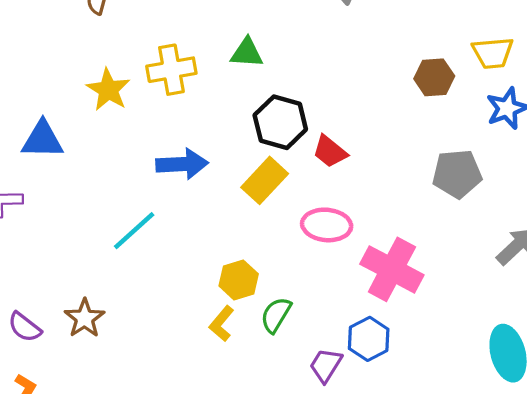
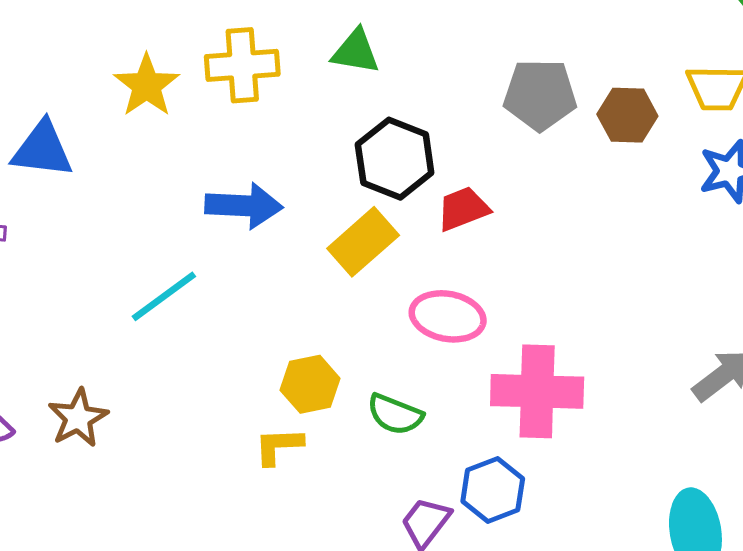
red trapezoid: (330, 151) -> (463, 209), turned 114
gray pentagon: (457, 174) -> (540, 95), moved
pink cross: (392, 269) -> (537, 391), turned -32
green semicircle: (276, 315) -> (395, 414), moved, turned -105
yellow L-shape: (221, 324) -> (279, 446), turned 42

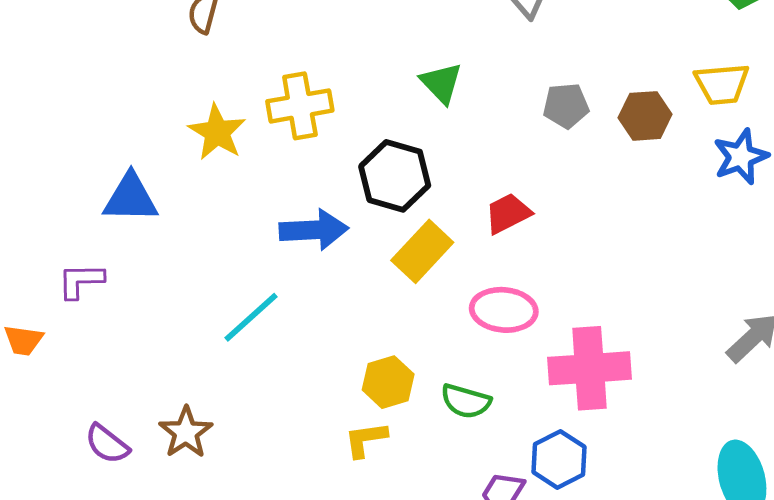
green triangle: (356, 52) -> (441, 83), moved, turned 42
gray pentagon: (540, 95) -> (566, 106), size x0.7
black hexagon: (395, 159) -> (395, 176), moved

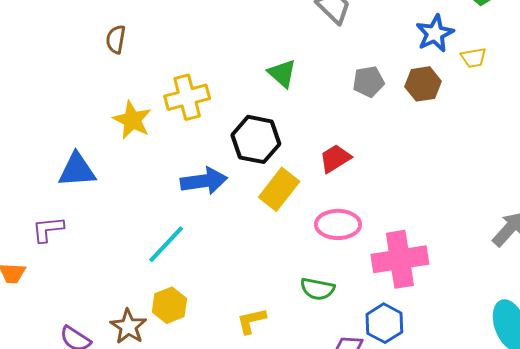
yellow trapezoid: (722, 84) -> (474, 58), size x0.7
blue star: (741, 157) -> (435, 33), moved
yellow hexagon: (388, 382) -> (169, 305), moved

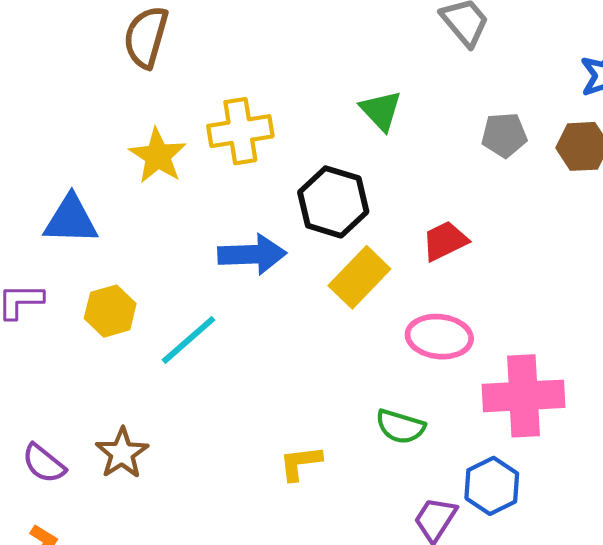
brown semicircle: (116, 39) -> (146, 37), size x1.5
yellow hexagon: (169, 305) -> (110, 311), moved

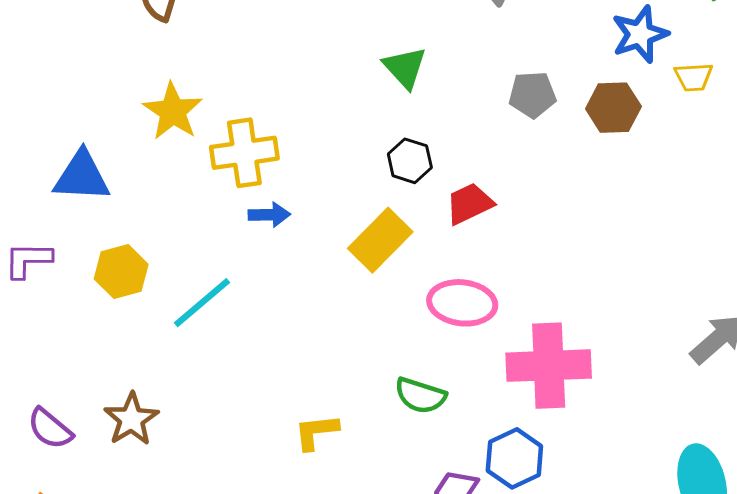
yellow cross: (240, 131) -> (244, 153), moved
black hexagon: (333, 202) -> (410, 161), moved, size x0.6
blue arrow: (252, 254) -> (269, 215), size x0.6

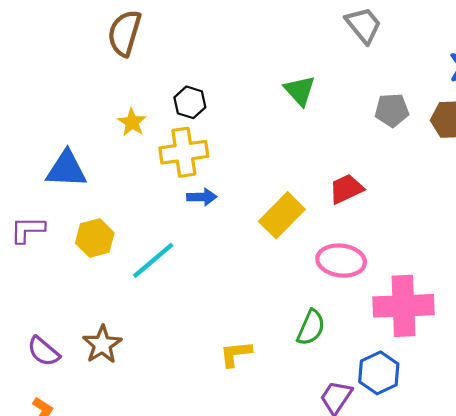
yellow star: (173, 111) -> (132, 122), size x0.7
black hexagon: (410, 161) -> (190, 102), moved
green semicircle: (420, 396) -> (311, 328), turned -84

